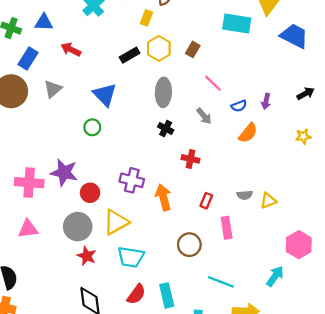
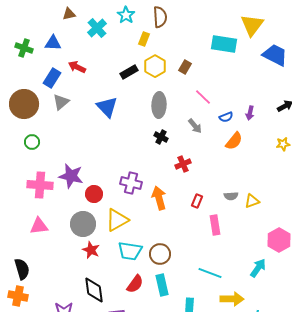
blue rectangle: (28, 59) -> (52, 78), moved
green circle: (92, 127) -> (32, 142), moved
red cross: (190, 159) -> (183, 164), turned -35
brown circle: (189, 245) -> (160, 254), moved

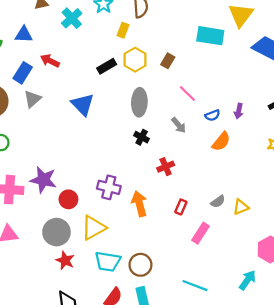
gray semicircle: (231, 196) -> (218, 202), turned -32
pink rectangle: (215, 225) -> (200, 233), turned 42

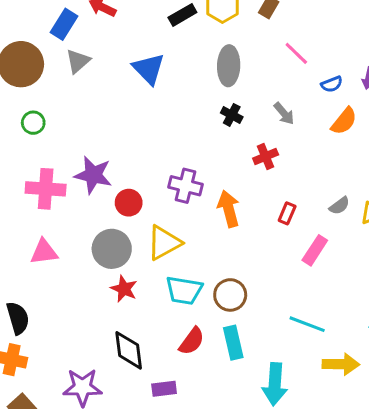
gray arrow: (179, 125) -> (284, 113), moved

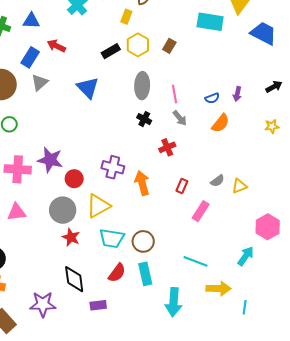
pink line: (296, 53) -> (175, 94), moved, turned 36

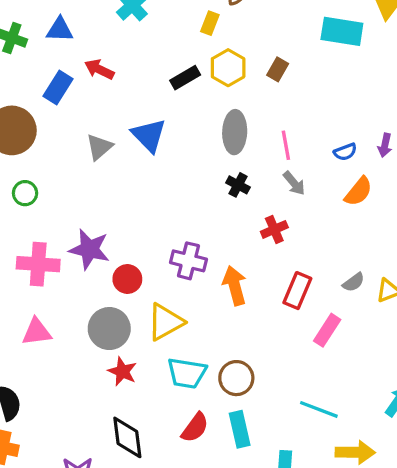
gray triangle: (40, 82) -> (99, 147), moved
red rectangle: (182, 186) -> (297, 291), size x1.5

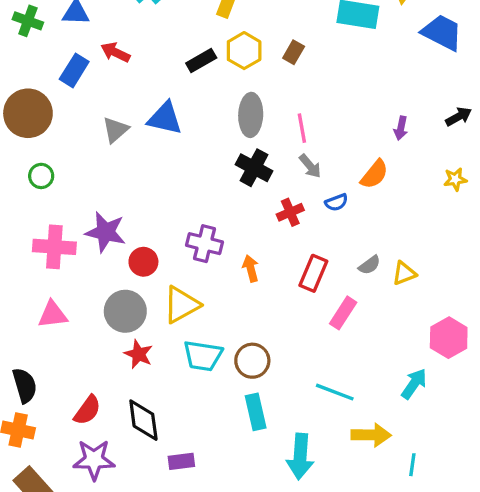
blue triangle: (149, 135) -> (165, 118), turned -33
blue semicircle: (345, 152) -> (336, 202), moved
black cross: (238, 185) -> (254, 168), size x1.5
orange arrow: (235, 286) -> (251, 268), size x0.7
red semicircle: (195, 428) -> (87, 410), moved

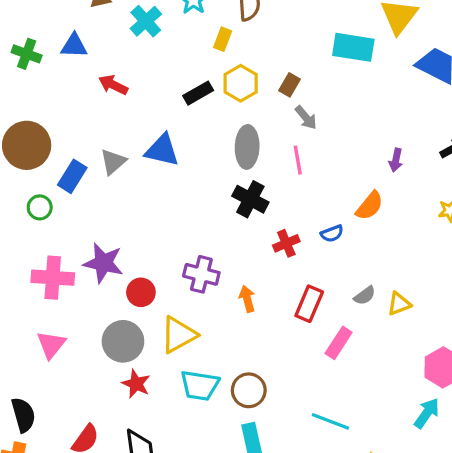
blue rectangle: (74, 70) -> (72, 176), moved
gray arrow: (310, 166) -> (306, 118), moved
pink triangle: (53, 315) -> (51, 345), turned -44
cyan arrow: (414, 384) -> (427, 413), moved

